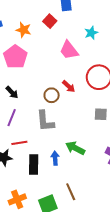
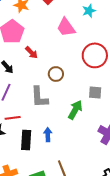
red arrow: (69, 86) -> (31, 53), moved
brown circle: (52, 95) -> (56, 74), moved
green arrow: (75, 148) -> (75, 110), moved, turned 90

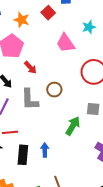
gray L-shape: (39, 97) -> (30, 100), moved

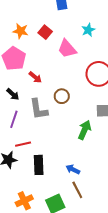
red square: (48, 13) -> (45, 32), moved
blue arrow: (45, 150) -> (73, 169), moved, turned -56

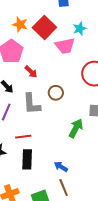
cyan star: (88, 30) -> (80, 29), moved
red square: (45, 32) -> (44, 27), size x1.6
pink trapezoid: (67, 49) -> (65, 46), turned -65
red line: (23, 144) -> (23, 137), moved

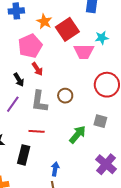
red arrow: (31, 72) -> (37, 69), moved
red line: (23, 137) -> (37, 131), moved
blue arrow: (61, 167) -> (55, 169), turned 56

